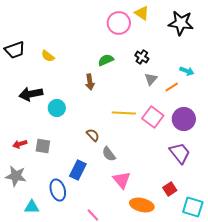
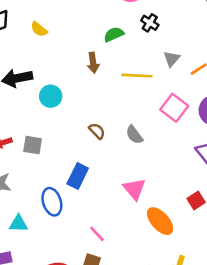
black cross: (142, 57) -> (150, 23), moved
yellow line: (124, 113) -> (137, 76), moved
gray semicircle: (109, 154) -> (134, 135), moved
orange ellipse: (142, 205) -> (160, 221), turned 35

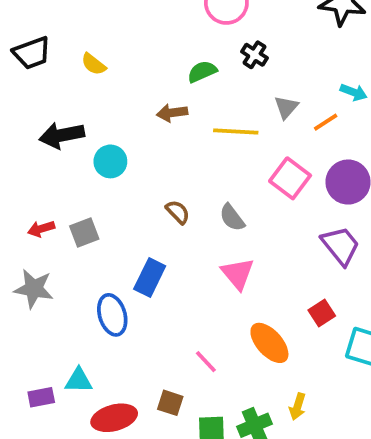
brown arrow: (93, 63) -> (172, 113), turned 90
gray square: (33, 145) -> (84, 233), turned -30
pink triangle: (134, 189) -> (238, 274), moved
cyan triangle: (18, 224) -> (79, 380), moved
pink line: (97, 234) -> (206, 362), moved

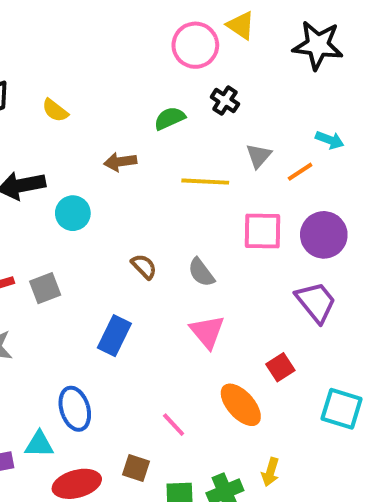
brown arrow: (172, 113) -> (120, 162), moved
pink square: (290, 178) -> (263, 231), turned -36
red square: (322, 313) -> (280, 367), moved
blue ellipse: (112, 315) -> (75, 409), moved

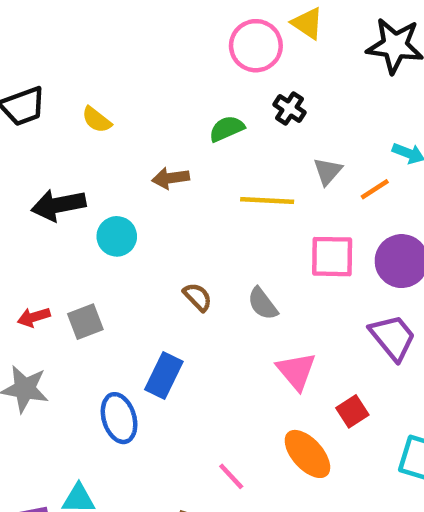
pink triangle: (207, 332) -> (296, 371), moved
blue ellipse: (75, 409) -> (119, 418), moved

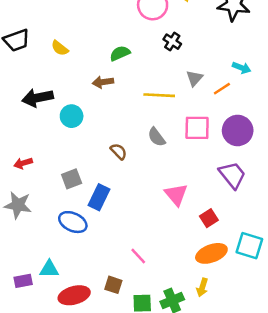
green semicircle: (227, 129) -> (120, 53), moved
gray semicircle: (263, 304) -> (157, 137), moved
gray square: (85, 322) -> (72, 179), moved
blue ellipse: (119, 418) -> (73, 222), turned -48
orange ellipse: (307, 454) -> (211, 253), moved, turned -68

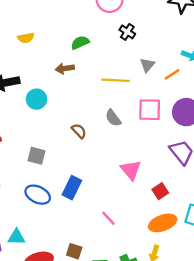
yellow semicircle: (60, 48) -> (26, 38), turned -49
gray square: (72, 179) -> (36, 156), turned 36
blue rectangle: (99, 197) -> (72, 188), moved
pink line: (138, 256) -> (108, 218), moved

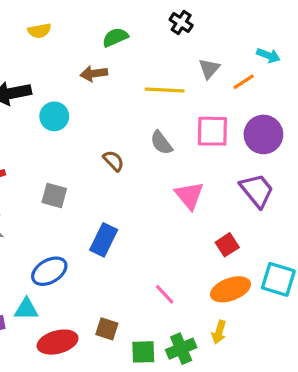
pink triangle: (131, 170) -> (189, 195), moved
blue ellipse: (38, 195) -> (49, 271), moved, turned -55
pink line: (108, 218) -> (165, 294), moved

